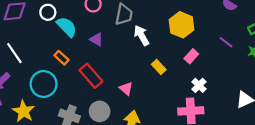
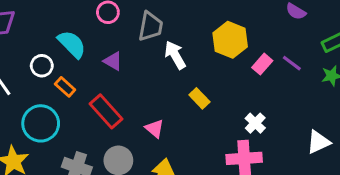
white circle: (48, 12) -> (42, 66), moved
pink rectangle: (191, 56) -> (262, 64), moved

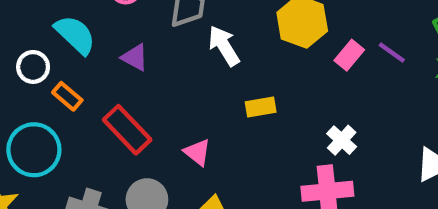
yellow rectangle: (199, 98) -> (261, 107), turned -54

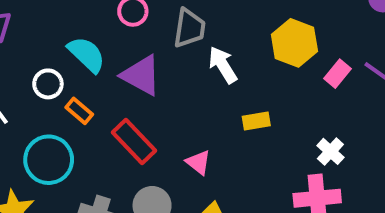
purple triangle: (135, 57) -> (141, 75), size x1.6

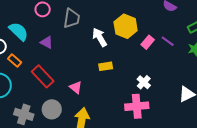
white arrow: (223, 65) -> (100, 37), moved
purple triangle: (141, 75) -> (47, 42), size x0.6

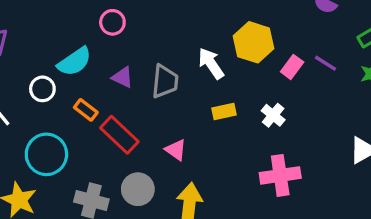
gray trapezoid: (72, 18) -> (165, 81), moved
cyan semicircle: (19, 31) -> (74, 62), turned 105
orange rectangle: (15, 60) -> (86, 110), moved
white cross: (144, 82) -> (273, 115), moved

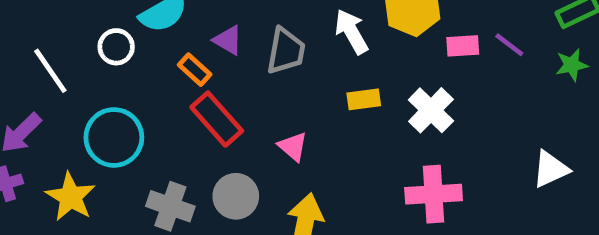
pink rectangle: (292, 67) -> (463, 46), turned 45
orange rectangle: (86, 110) -> (195, 70), moved
white cross: (273, 115) -> (431, 110), size x1.4

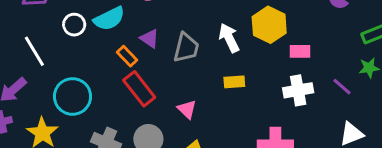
purple line: (509, 45) -> (342, 87), moved
white circle: (116, 47) -> (74, 25), moved
white cross: (431, 110) -> (298, 90), moved, turned 32

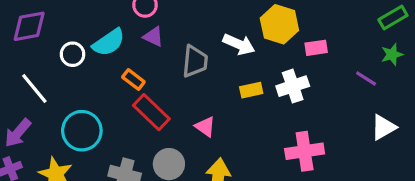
white arrow: (229, 38) -> (239, 44), turned 148
purple triangle: (150, 39) -> (153, 37), moved
white cross: (298, 90) -> (293, 86), moved

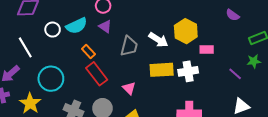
yellow rectangle: (251, 90) -> (162, 70), size x1.6

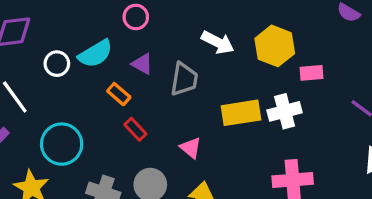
purple triangle: (105, 26) -> (142, 64), moved
white arrow: (158, 40) -> (218, 42), moved
red rectangle: (97, 74) -> (135, 129), size x0.6

